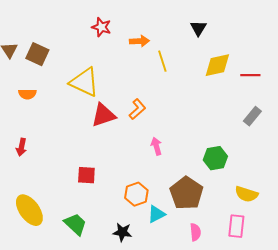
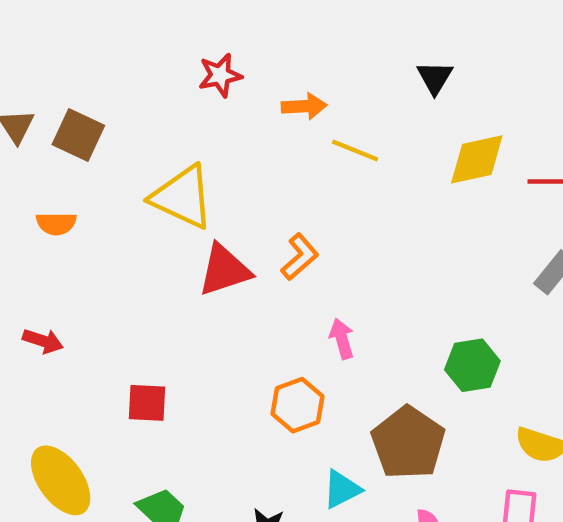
red star: (101, 27) -> (220, 75), turned -30
yellow line: (162, 61) -> (355, 151), turned -50
red arrow: (21, 147) -> (43, 341), turned -84
red square: (86, 175) -> (147, 403), moved
orange hexagon: (136, 194) -> (298, 405), moved

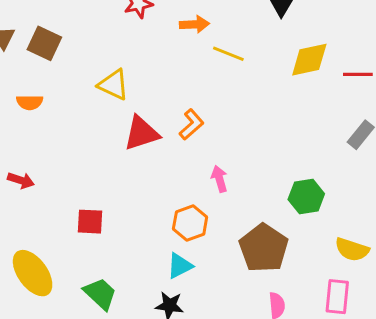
yellow triangle: (182, 197) -> (114, 85), size x0.7
cyan triangle: (342, 489) -> (180, 266), moved

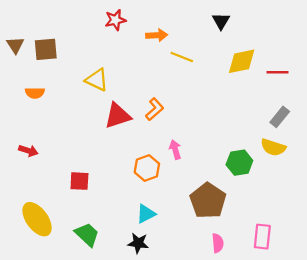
brown square: (44, 43) -> (46, 49), turned -30
orange hexagon: (190, 223) -> (147, 168), moved
yellow semicircle: (352, 250) -> (273, 147), moved

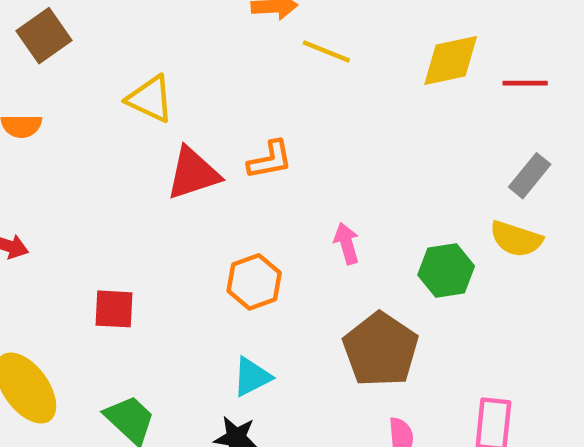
brown square: (46, 49) -> (44, 36), turned -30
orange L-shape: (155, 109) -> (270, 160), turned 30
pink arrow: (175, 150) -> (347, 243), moved

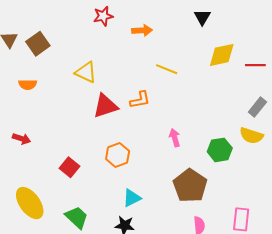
yellow line: (326, 51) -> (167, 69), moved
orange hexagon: (254, 282) -> (118, 155), moved
red square: (114, 309) -> (70, 167), turned 36

